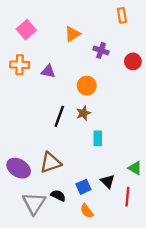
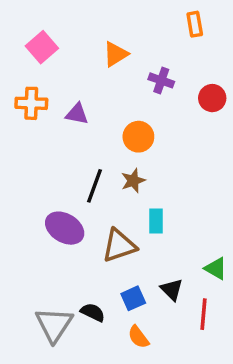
brown triangle: (50, 163) -> (119, 246), moved
purple ellipse: (19, 168) -> (65, 228), moved

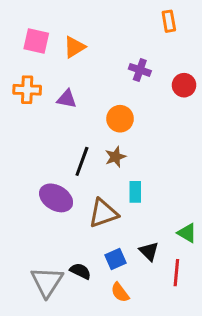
pink square: (42, 47) -> (36, 41), turned -36
orange triangle: (116, 54) -> (74, 47), moved

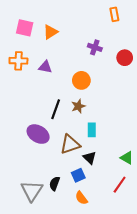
black triangle: (149, 251) -> (90, 158), moved
black semicircle: (80, 271) -> (55, 184), turned -96
red line: (176, 273) -> (120, 185), turned 30

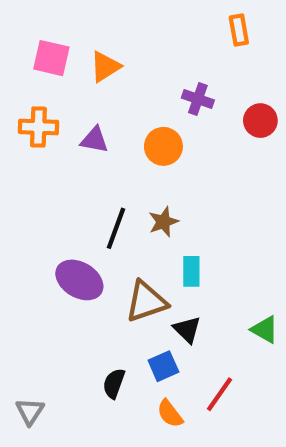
orange circle: (81, 80) -> (163, 146), moved
red line: (120, 185) -> (219, 394), moved
gray triangle: (32, 191) -> (30, 411), moved, size x0.6

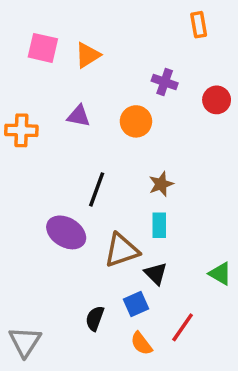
orange cross: (38, 127) -> (21, 130), moved
brown star: (163, 222) -> (161, 184), moved
gray triangle: (30, 411) -> (25, 342), size x1.4

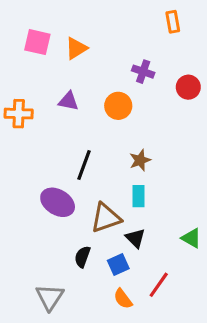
black semicircle: (95, 318) -> (82, 257), moved
gray triangle: (25, 342) -> (50, 297), moved

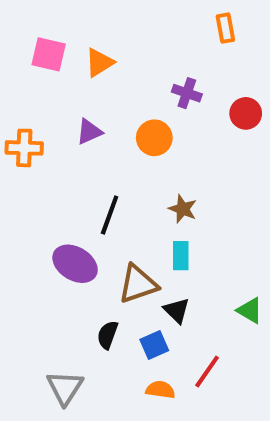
purple triangle: (68, 101) -> (89, 132), turned -35
brown star: (140, 160) -> (183, 209), turned -30
orange semicircle: (123, 299) -> (160, 390), turned 135

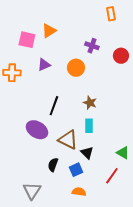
pink square: (49, 54) -> (27, 40), moved
brown triangle: (138, 284) -> (68, 140), turned 45
red line: (207, 371) -> (112, 176), moved

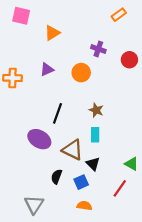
orange rectangle: (111, 14) -> (119, 15), turned 64
pink square: (27, 40) -> (21, 16), moved

